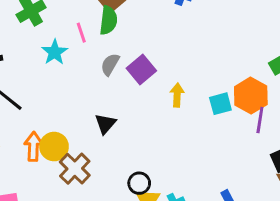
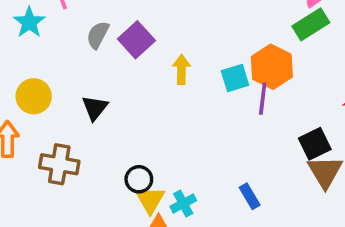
purple line: (260, 120) -> (263, 99), moved
yellow circle: (54, 147) -> (34, 96), moved
brown cross: (75, 169) -> (59, 164), turned -32

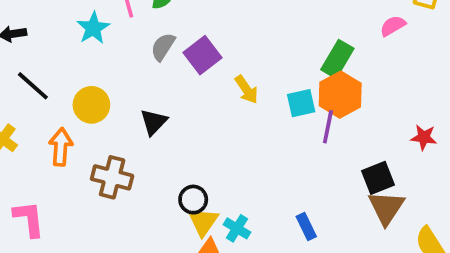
green rectangle: (311, 24) -> (337, 59), moved, turned -32
yellow arrow: (181, 69) -> (246, 90), turned 140
cyan cross: (183, 203) -> (237, 228), turned -35

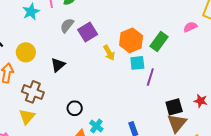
orange hexagon: (340, 95) -> (131, 40), moved
red star: (424, 137) -> (201, 101), moved
yellow triangle: (203, 222) -> (27, 117), moved

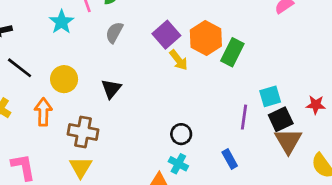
purple square: (88, 32) -> (166, 35), moved
green rectangle: (159, 42) -> (232, 52), moved
cyan square: (137, 63) -> (270, 96), moved
purple line: (150, 77) -> (244, 117), moved
black circle: (75, 108) -> (181, 134), moved

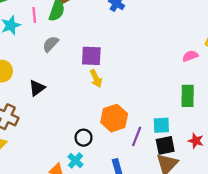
purple square: (166, 35) -> (91, 56), turned 30
orange hexagon: (206, 38) -> (114, 118), moved
green rectangle: (232, 52) -> (188, 96), moved, turned -40

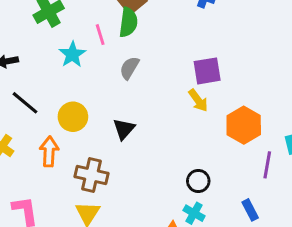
purple square: (91, 56) -> (207, 71), moved
orange hexagon: (114, 118) -> (244, 125), moved

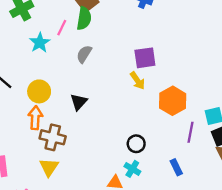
pink line: (100, 35) -> (62, 28), turned 42
orange arrow: (49, 152) -> (35, 118), moved

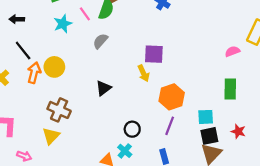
pink line: (62, 28) -> (85, 14), turned -72
black triangle: (79, 102) -> (103, 88), moved
orange arrow: (35, 118) -> (34, 73), moved
purple line: (190, 132) -> (170, 126), moved

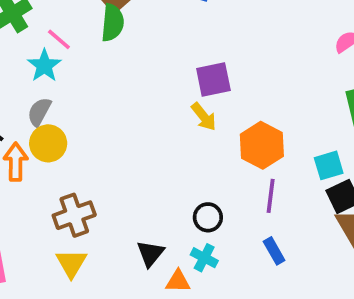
pink line: (85, 14) -> (59, 39), moved
gray semicircle: (100, 41) -> (39, 112), moved
black triangle: (103, 88) -> (150, 253), moved
brown cross: (59, 110) -> (74, 215), turned -30

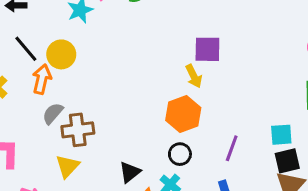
gray semicircle: (39, 112) -> (53, 113), moved
yellow circle: (48, 143) -> (61, 54), moved
orange hexagon: (262, 145) -> (183, 114), moved

